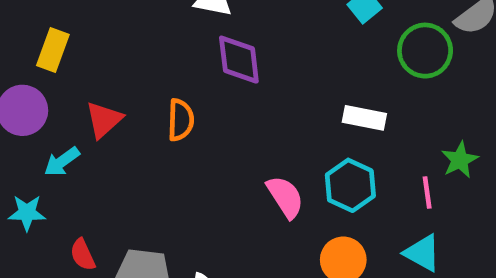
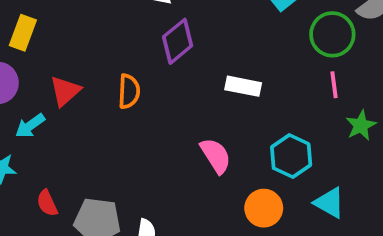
purple diamond: (239, 60) -> (178, 41), turned 57
white rectangle: (364, 118) -> (243, 86), moved
cyan hexagon: (350, 185) -> (291, 156), moved
pink line: (427, 192) -> (334, 85), moved

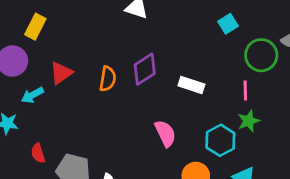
purple diamond: (178, 41) -> (145, 69), moved
pink line: (334, 85) -> (245, 90), moved
green star: (361, 125) -> (249, 121), moved

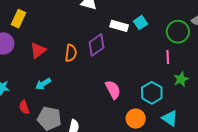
cyan square: (228, 24) -> (141, 23), moved
white rectangle: (191, 85) -> (119, 26), moved
cyan arrow: (32, 95) -> (43, 84), moved
green star: (249, 121) -> (181, 79), moved

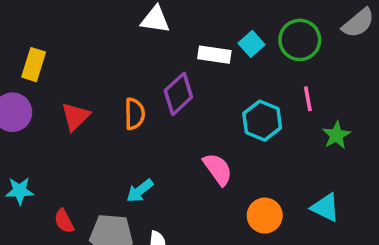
green circle: (178, 32) -> (300, 40), moved
cyan arrow: (43, 84) -> (140, 191), moved
cyan hexagon: (152, 93) -> (262, 121), moved

